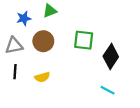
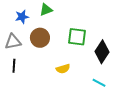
yellow semicircle: (42, 77) -> (63, 69), moved

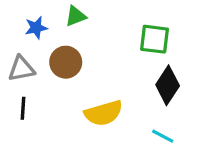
green square: (77, 37) -> (154, 39), moved
yellow semicircle: (63, 69) -> (104, 113), size x1.6

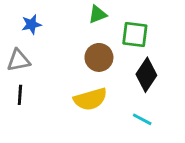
green triangle: (76, 16) -> (98, 14), moved
brown circle: (66, 62) -> (99, 57), moved

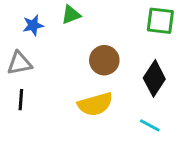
green triangle: (98, 14) -> (71, 15), moved
green square: (135, 34) -> (160, 21), moved

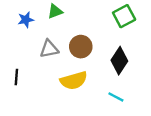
green square: (160, 21) -> (124, 16), turned -35
gray triangle: (19, 63) -> (49, 49), moved

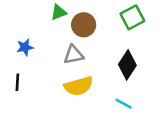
blue star: (26, 20) -> (25, 47), moved
brown circle: (81, 47) -> (84, 25), moved
gray triangle: (49, 49) -> (74, 55), moved

